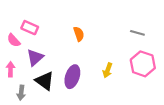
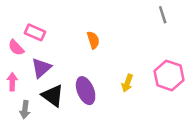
gray line: (137, 33) -> (163, 15), moved, turned 56
purple ellipse: (72, 77) -> (86, 91), turned -40

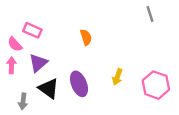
pink hexagon: (169, 75) -> (156, 85), moved
pink arrow: (12, 82) -> (11, 65), moved

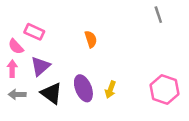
yellow arrow: (117, 77) -> (110, 90), moved
gray arrow: (23, 101) -> (17, 94), moved, turned 84

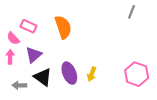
gray line: (158, 15) -> (132, 12), turned 40
orange semicircle: (91, 39) -> (63, 27), moved, size x1.6
gray arrow: (17, 94) -> (19, 85), moved

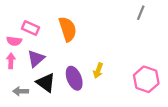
pink semicircle: (13, 38) -> (14, 41), turned -40
yellow arrow: (92, 74) -> (98, 71), moved

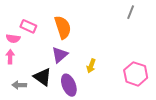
purple triangle: (36, 59) -> (60, 55), moved
purple ellipse: (74, 78) -> (69, 85), moved

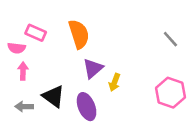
gray line: (131, 12) -> (170, 39), moved, turned -64
purple triangle: (60, 55) -> (93, 68), moved
pink arrow: (10, 57) -> (23, 71), moved

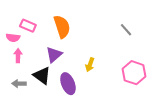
gray line: (170, 39) -> (126, 30), moved
purple triangle: (93, 68) -> (54, 55), moved

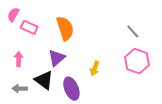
pink semicircle: (13, 38) -> (13, 15), moved, turned 112
pink hexagon: (134, 73) -> (137, 61), moved

